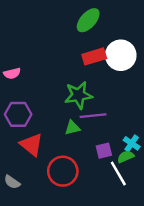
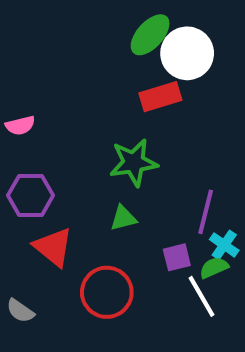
white circle: (121, 55) -> (187, 53), moved
purple line: (93, 116) -> (206, 212), moved, turned -70

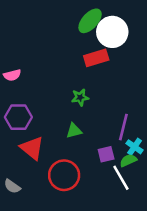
green star: (134, 163) -> (80, 97), size x0.6

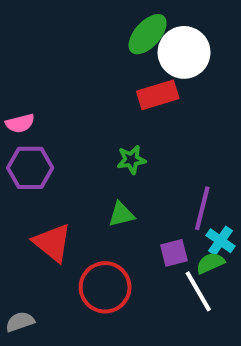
purple hexagon: (18, 117) -> (30, 168), moved
gray semicircle: (12, 186) -> (20, 322), moved, turned 126

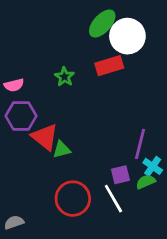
green star: (131, 160) -> (64, 77), moved, turned -30
green triangle: (121, 214) -> (62, 150), moved
red triangle: (52, 243) -> (45, 137), moved
white line: (198, 291) -> (113, 199), moved

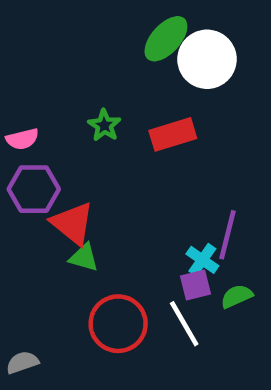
red rectangle: (109, 66) -> (173, 134), moved
green triangle: (62, 150) -> (84, 258), moved, turned 30
cyan cross: (153, 166) -> (202, 260), moved

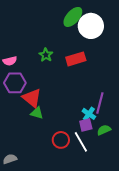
red circle: (118, 324) -> (61, 140), moved, size x0.7

